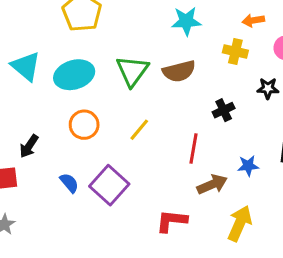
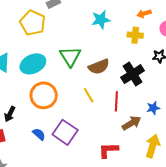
brown semicircle: (179, 71) -> (99, 67), moved
black cross: (224, 110) -> (133, 74), size x1.6
orange circle: (84, 125) -> (44, 95), size x1.4
yellow line: (139, 130) -> (89, 95), moved, turned -63

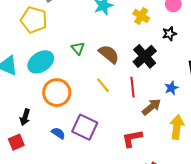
yellow cross: (135, 35) -> (141, 16), turned 35
green triangle: (70, 56) -> (78, 48), size x0.6
brown semicircle: (99, 67) -> (109, 54), turned -110

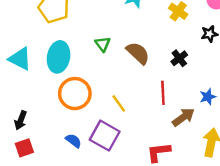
black cross: (145, 56) -> (179, 58), size x0.6
cyan ellipse: (41, 62) -> (59, 57), turned -50
yellow line: (103, 85) -> (119, 103), moved
black arrow: (25, 117) -> (21, 120), moved

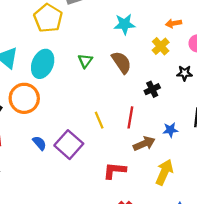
brown semicircle: (138, 53) -> (121, 62), moved
orange circle: (75, 94) -> (24, 98), moved
yellow line: (119, 103) -> (99, 120), moved

